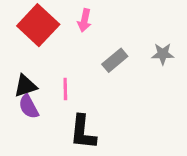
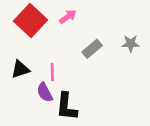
pink arrow: (84, 20) -> (68, 17), turned -138
purple semicircle: (29, 107) -> (45, 92), moved

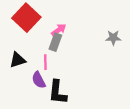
pink arrow: (68, 17) -> (59, 30), moved
gray rectangle: (92, 49) -> (55, 42), moved, turned -30

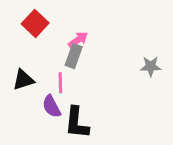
red square: (26, 18) -> (35, 23), size x0.7
gray star: (113, 38) -> (151, 66), moved

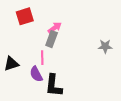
red square: (35, 23) -> (25, 16), turned 30
black triangle: (23, 80) -> (11, 64), moved

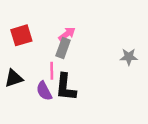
red square: (25, 16) -> (21, 35), moved
black L-shape: (54, 85) -> (66, 87), moved

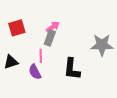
gray star: (129, 57) -> (102, 45), size x1.6
black L-shape: (66, 87) -> (72, 69), moved

